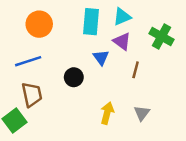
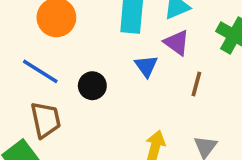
blue line: (28, 61) -> (40, 71), turned 50
black circle: (74, 77) -> (92, 86), moved

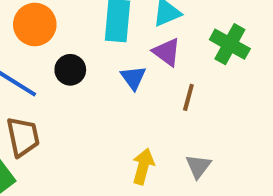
black circle: (92, 86) -> (70, 70), moved

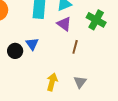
black circle: (70, 70) -> (15, 51), moved
blue triangle: (133, 78) -> (32, 44), moved

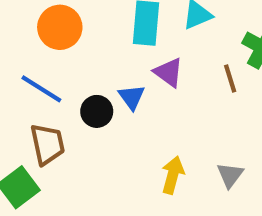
purple triangle: (64, 24) -> (169, 72), moved
brown line: (75, 47) -> (230, 79), moved, turned -32

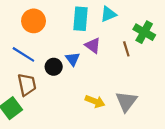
yellow arrow: (173, 175) -> (95, 101), turned 96
gray triangle: (230, 175) -> (126, 101), size x1.5

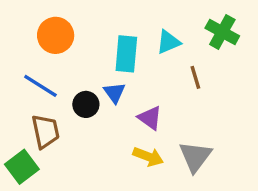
cyan triangle: (108, 14) -> (168, 42), moved
cyan rectangle: (80, 19) -> (126, 54), moved
green cross: (144, 32) -> (222, 32), moved
purple triangle: (93, 46) -> (150, 118), moved

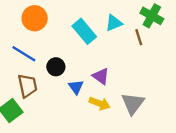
cyan rectangle: (126, 54) -> (84, 31), turned -45
brown line: (195, 77) -> (139, 37), moved
blue triangle: (115, 93) -> (76, 87), moved

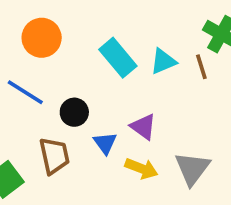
cyan triangle: (114, 23) -> (163, 61), moved
brown trapezoid: (27, 86) -> (54, 156), moved

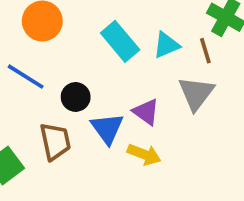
blue triangle: (105, 143) -> (107, 128), size x1.4
gray triangle: (192, 168) -> (196, 93), moved

